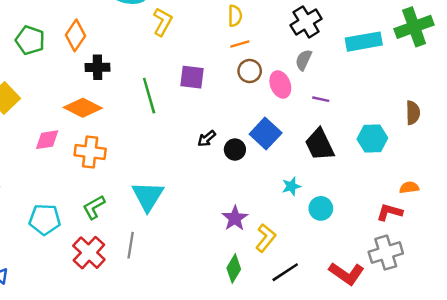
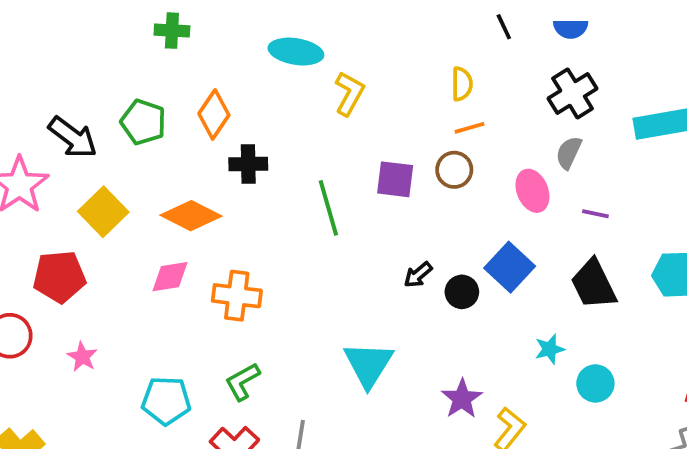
brown circle: (250, 71) -> (454, 170), moved
orange diamond: (83, 108) -> (191, 216), moved
cyan triangle: (148, 196) -> (368, 364), moved

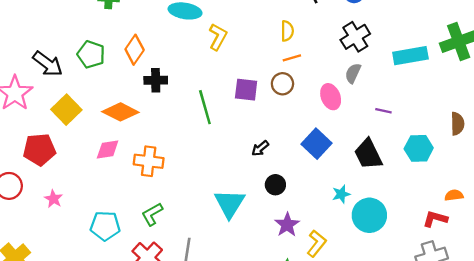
purple line: (595, 214) -> (383, 111), moved
black circle: (462, 292) -> (275, 185), moved
cyan circle: (595, 383) -> (369, 215), size x1.5

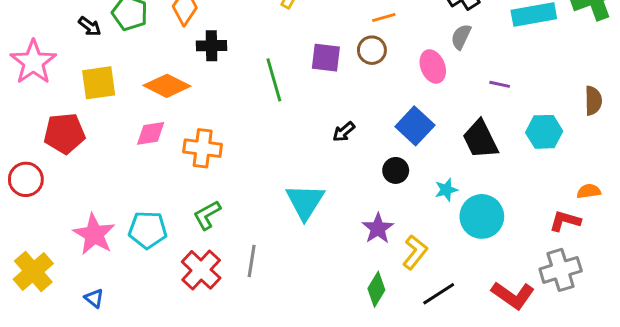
black arrow: (48, 64) -> (90, 26), moved, size x0.6
yellow square: (66, 110) -> (99, 83), turned 36
black circle: (275, 185) -> (396, 170), moved
pink star: (54, 199) -> (94, 234), moved, size x1.8

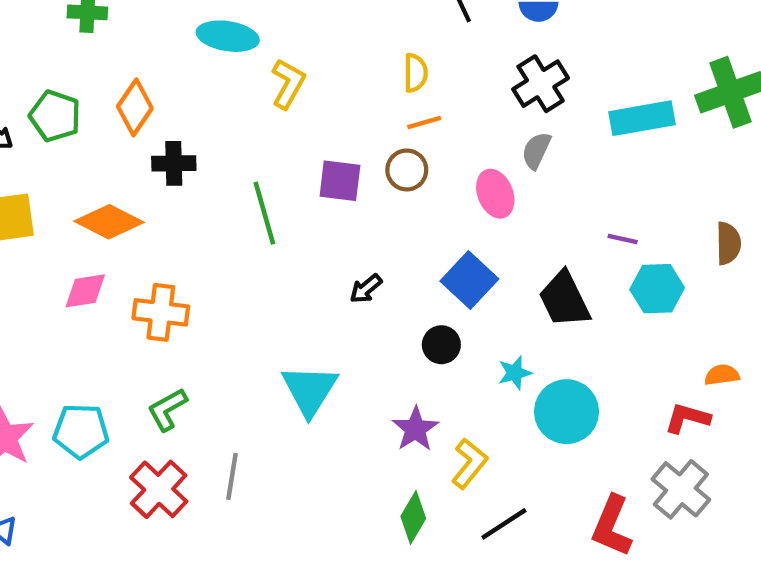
purple line: (500, 84) -> (623, 239), moved
gray cross: (561, 270) -> (681, 489), turned -33
red L-shape: (513, 295) -> (612, 526), turned 78

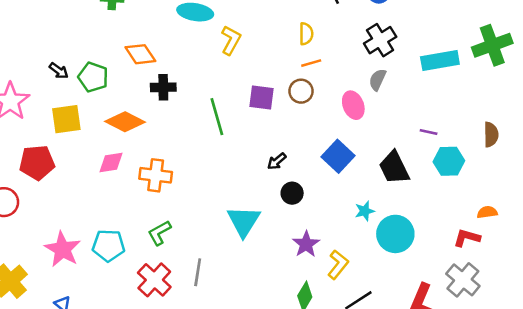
orange diamond: (135, 107) -> (140, 54), turned -68
green pentagon: (55, 116) -> (93, 77), moved
black circle: (441, 345) -> (292, 193), moved

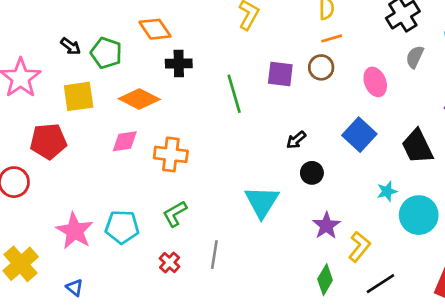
gray semicircle: (378, 80) -> (415, 57), moved
red cross: (154, 280) -> (170, 263), size x0.6

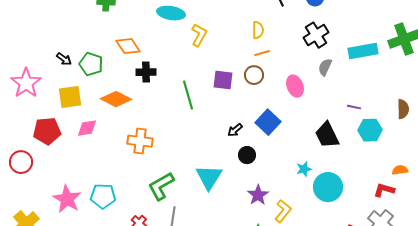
blue square: (359, 135) -> (268, 122), moved
pink diamond: (125, 141) -> (87, 128), moved
green L-shape: (175, 214) -> (161, 186), moved, size x1.4

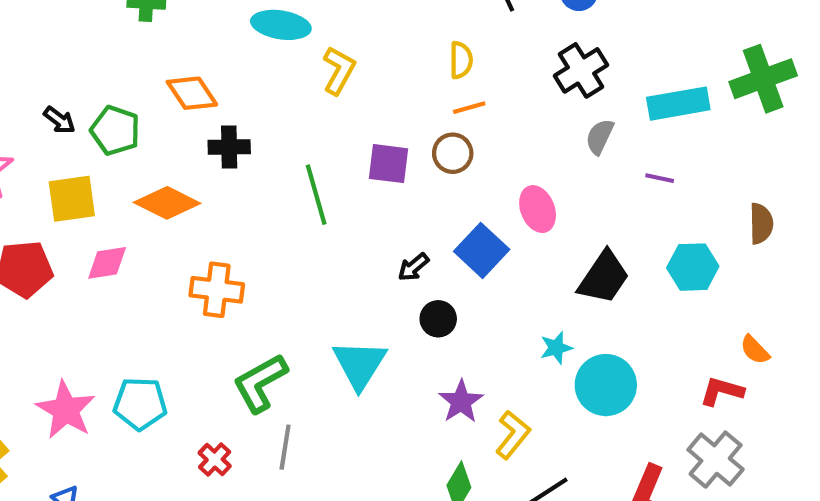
pink ellipse: (295, 86) -> (538, 209), moved
purple line: (354, 107) -> (660, 178), moved
black trapezoid: (327, 135) -> (604, 277), turned -120
orange semicircle: (400, 170) -> (755, 350), turned -126

